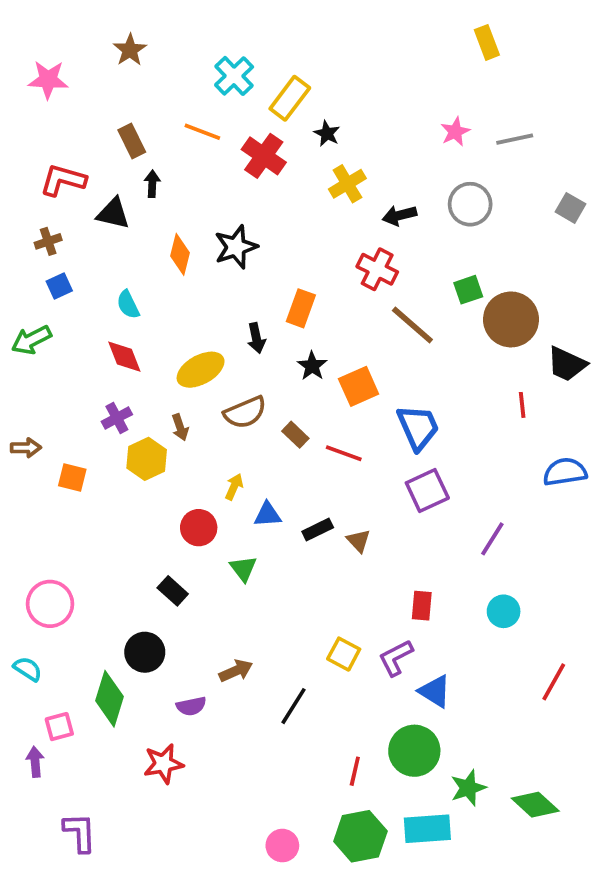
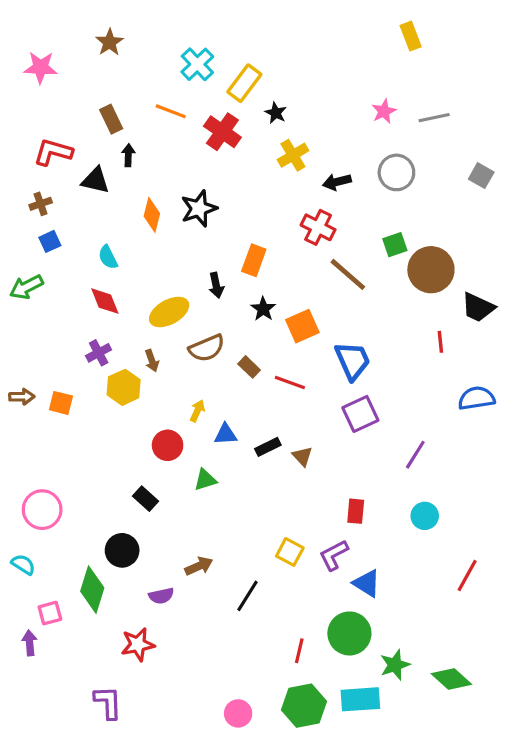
brown arrow: (26, 448) -> (22, 397), moved
green triangle: (243, 569) -> (205, 480), turned 50
purple L-shape: (80, 833) -> (108, 702), moved

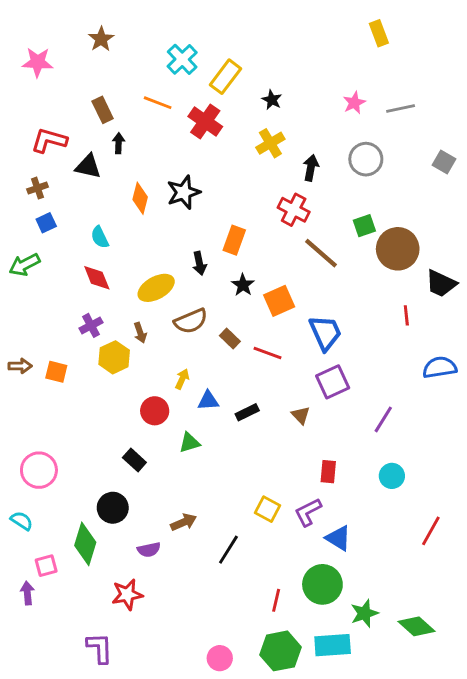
black star: (276, 113) -> (272, 100), moved
black arrow: (337, 182) -> (311, 168), turned 115
brown triangle: (302, 456) -> (301, 415), moved

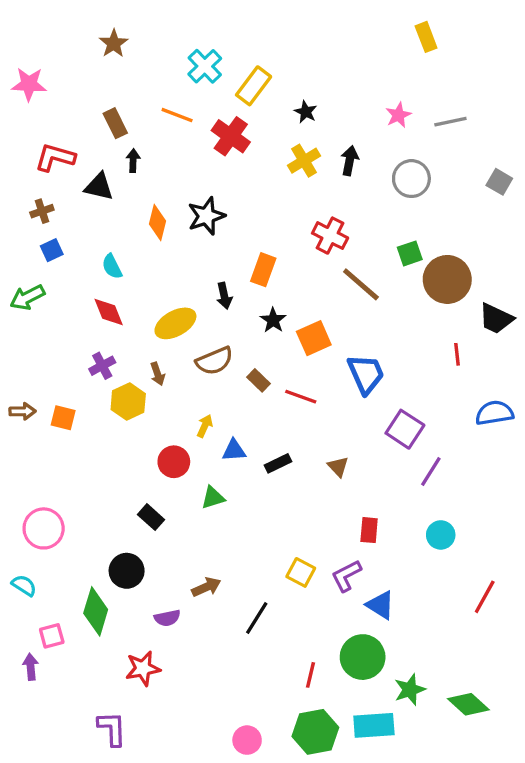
pink star: (37, 62) -> (29, 84), moved
black arrow: (311, 168) -> (350, 161), moved
purple square: (333, 382) -> (405, 429), moved, turned -32

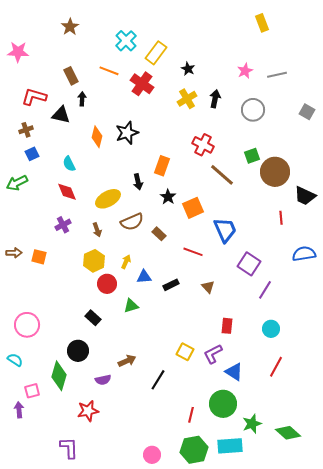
red line: (301, 397) -> (193, 252), moved
yellow hexagon: (128, 402) -> (94, 261), moved
red line: (485, 597) -> (276, 367), moved

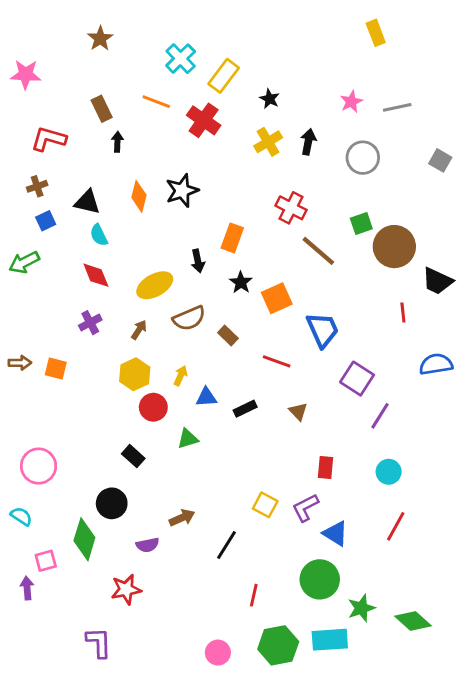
black triangle: (61, 115) -> (87, 202), moved
brown arrow: (97, 230) -> (139, 330), turned -128
red line: (191, 415) -> (254, 595), moved

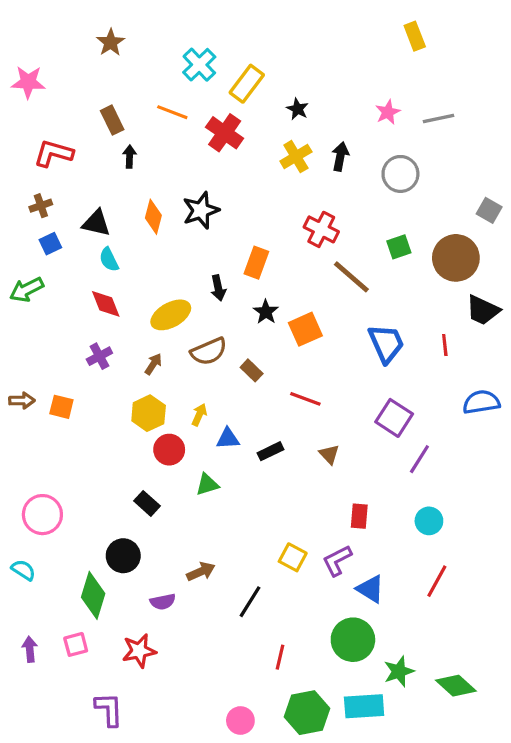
gray square: (440, 160) -> (489, 210), moved
brown circle: (394, 247) -> (456, 258), moved
blue trapezoid: (323, 330) -> (386, 343), moved
pink square: (46, 561) -> (76, 644), moved

